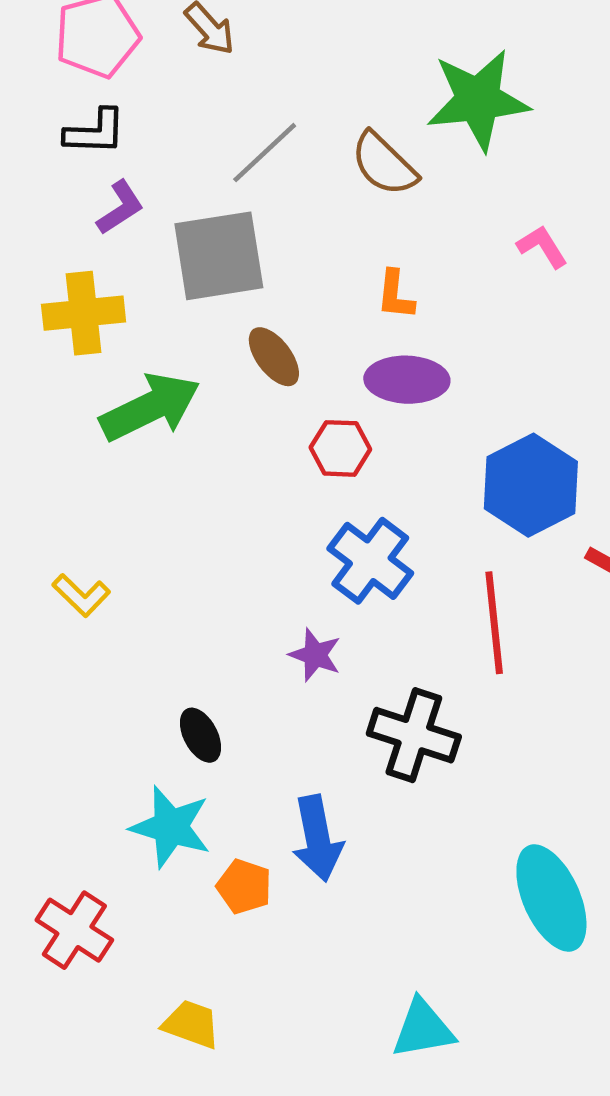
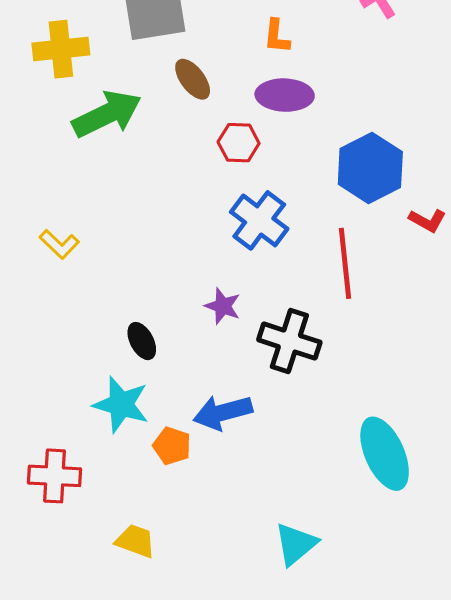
purple star: (315, 655) -> (223, 306), moved
blue arrow: (317, 838) -> (223, 412), turned 86
red cross: (74, 930) -> (55, 476), turned -30
cyan triangle: (423, 1029) -> (296, 544), turned -30

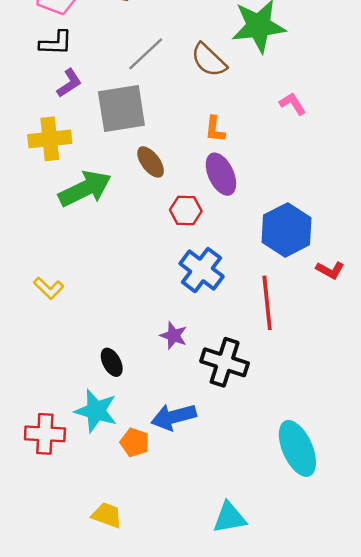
purple ellipse: (285, 95) -> (221, 174), turned 63
red cross: (55, 476) -> (45, 434), moved
cyan triangle: (296, 544) -> (229, 518), turned 30

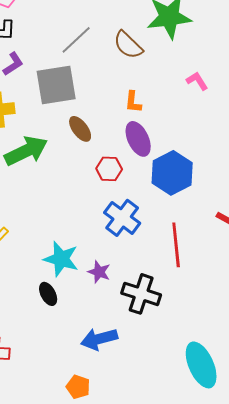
blue hexagon: (286, 230) -> (172, 173), moved
cyan star: (96, 411) -> (61, 259), moved
orange pentagon: (135, 442) -> (78, 387), moved

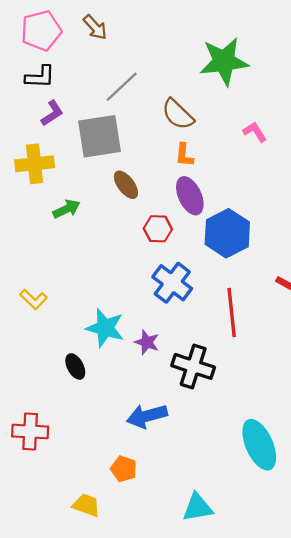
brown semicircle: (128, 45) -> (178, 114), moved
green arrow: (26, 151) -> (66, 209), size x0.6
black ellipse: (48, 294) -> (75, 366), moved

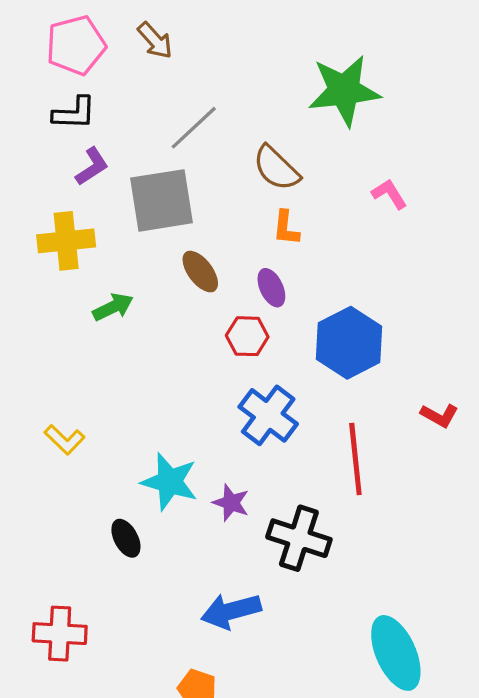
purple ellipse: (190, 196) -> (271, 288), moved, size x0.7

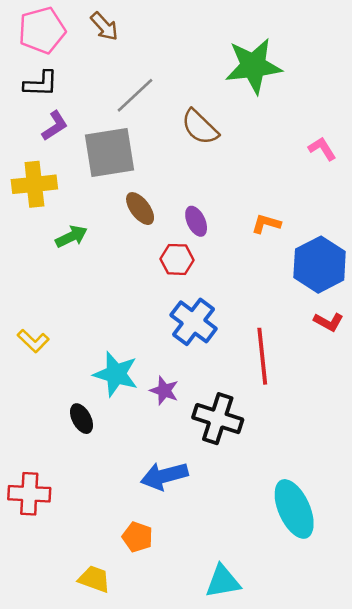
pink L-shape: (389, 194) -> (322, 149), moved
orange L-shape: (286, 228) -> (266, 224), moved, turned 100
blue hexagon: (349, 343) -> (320, 265), moved

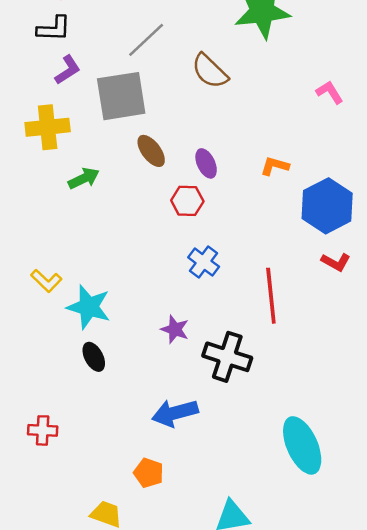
blue cross: (194, 322) -> (204, 262), size x0.7
cyan star: (116, 374) -> (89, 307), moved
red cross: (29, 494) -> (43, 430), size x0.7

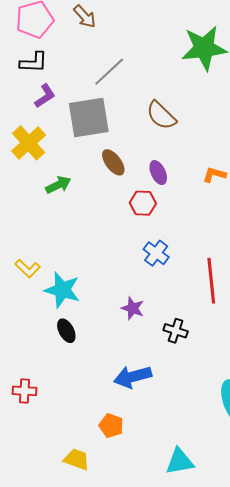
brown semicircle: (210, 71) -> (161, 115), moved
yellow cross: (48, 127) -> (29, 143), turned -36
black cross: (227, 357) -> (176, 331), size x0.6

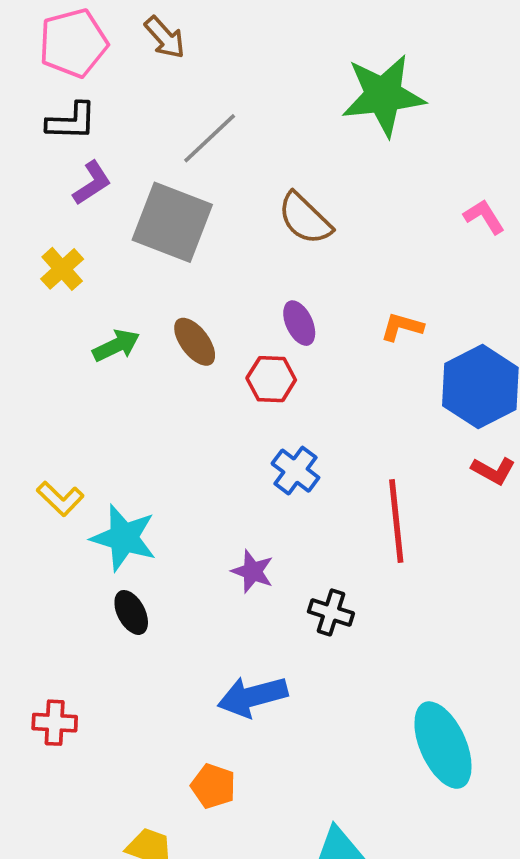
gray square: (89, 117) -> (172, 222), turned 30
yellow cross: (29, 143) -> (62, 269), size x0.7
brown ellipse: (113, 162) -> (195, 342), moved

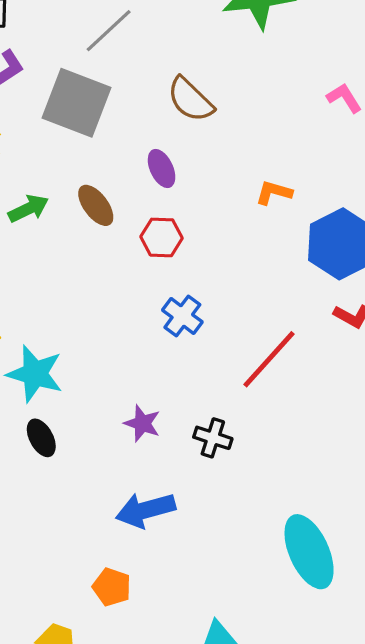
purple ellipse: (299, 323) -> (162, 169), moved
red line: (396, 521) -> (269, 359), turned 48
purple star: (253, 571) -> (142, 423), moved

